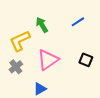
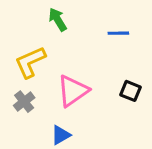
blue line: (78, 22) -> (118, 33), turned 32
green arrow: (42, 25) -> (58, 19), moved

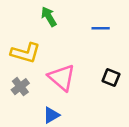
yellow L-shape: (30, 62) -> (25, 53), turned -140
pink triangle: (73, 91) -> (62, 77), turned -44

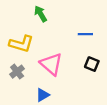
blue line: (101, 28) -> (85, 34), moved

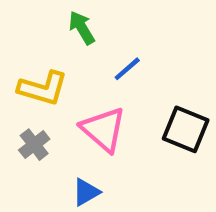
blue line: (85, 34) -> (127, 69), moved, turned -40
black square: (92, 64) -> (186, 129), size x1.5

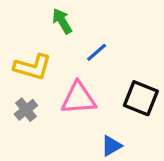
pink triangle: (103, 129) -> (79, 98), turned -45
blue triangle: (86, 192) -> (111, 146), moved

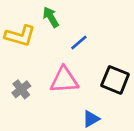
yellow L-shape: (33, 67) -> (20, 36), moved

